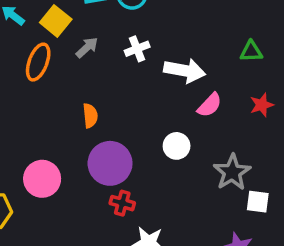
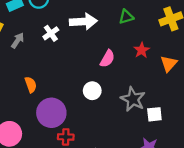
white arrow: (185, 71) -> (83, 22), moved

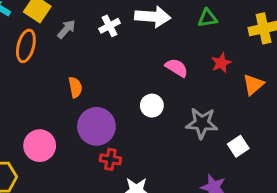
pink semicircle: (107, 59) -> (177, 68), turned -96
gray star: (133, 99) -> (202, 123), turned -30
white square: (154, 114) -> (238, 146), moved, turned -35

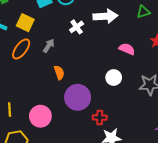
gray arrow: (66, 29) -> (49, 46), moved
orange ellipse: (26, 46) -> (21, 49), turned 30
red cross: (110, 159) -> (100, 118), moved

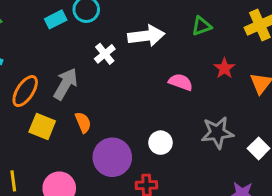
yellow square: (25, 23) -> (42, 127), moved
gray arrow: (49, 46) -> (65, 84), size x1.5
white circle: (114, 78) -> (161, 143), moved

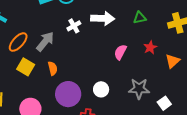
pink semicircle: (181, 82) -> (120, 52), turned -91

